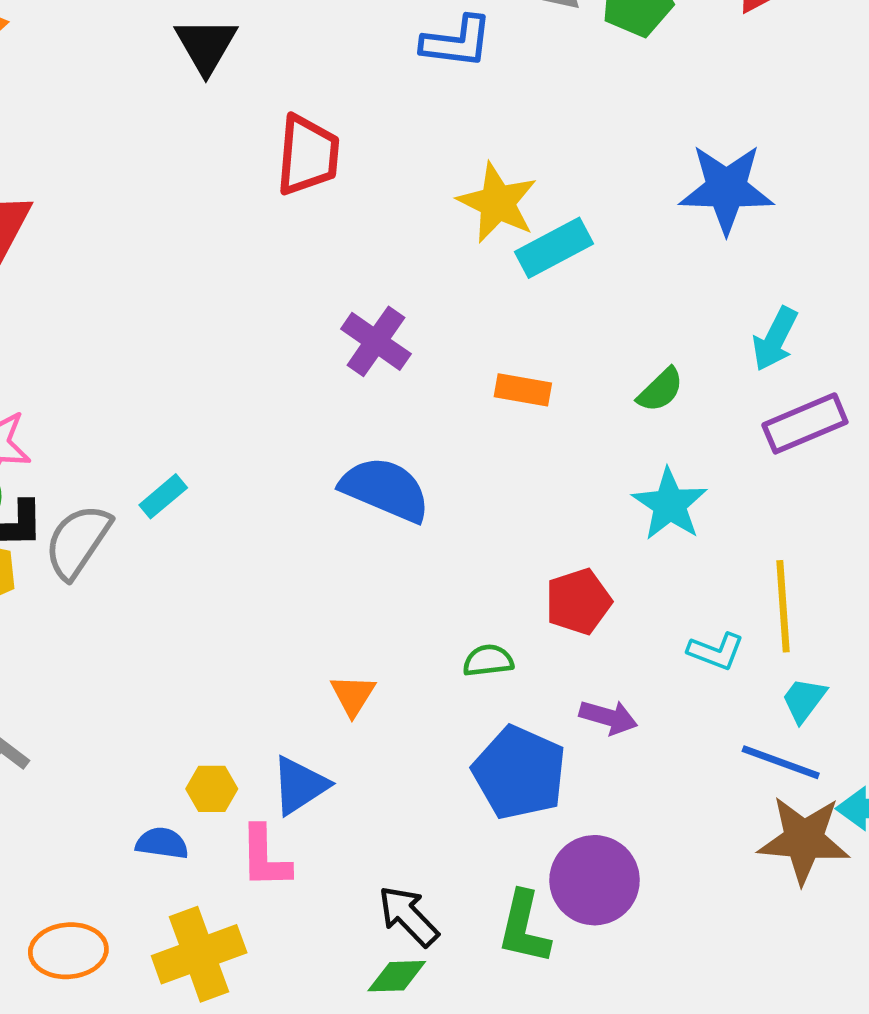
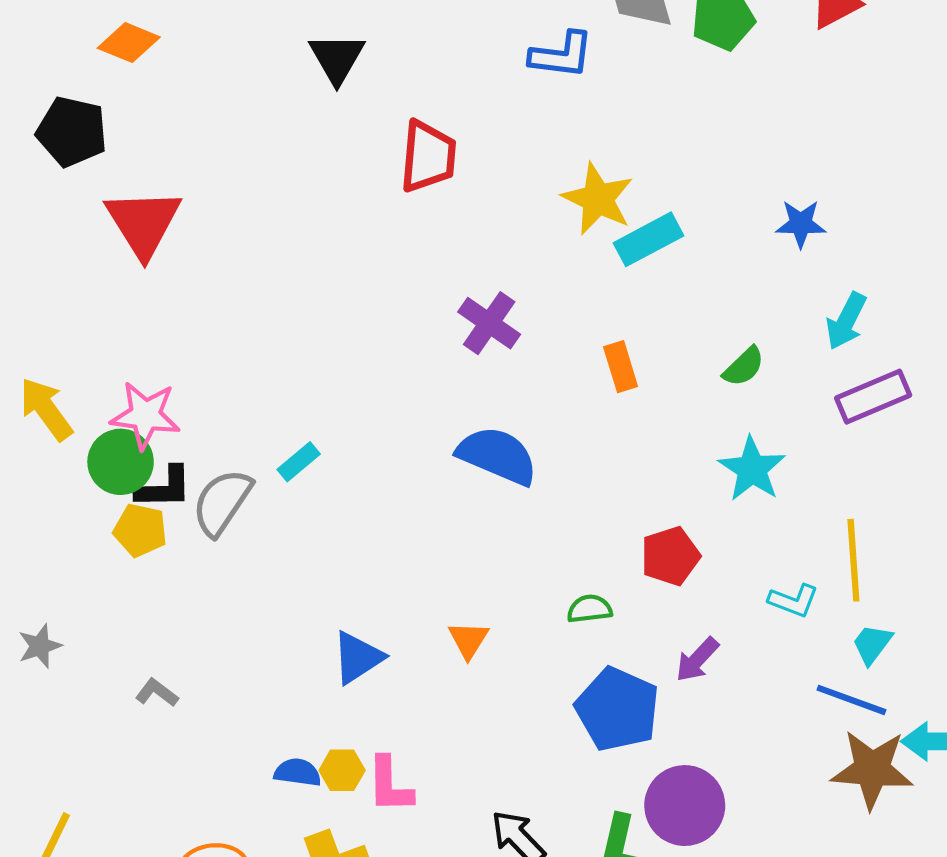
blue star: (726, 189) -> (801, 224), moved, size x0.6
orange rectangle: (523, 390) -> (621, 367), turned 63
purple arrow: (608, 717) -> (697, 660), turned 117
blue triangle: (300, 785) -> (358, 657), moved
yellow hexagon: (212, 789) -> (342, 770), moved

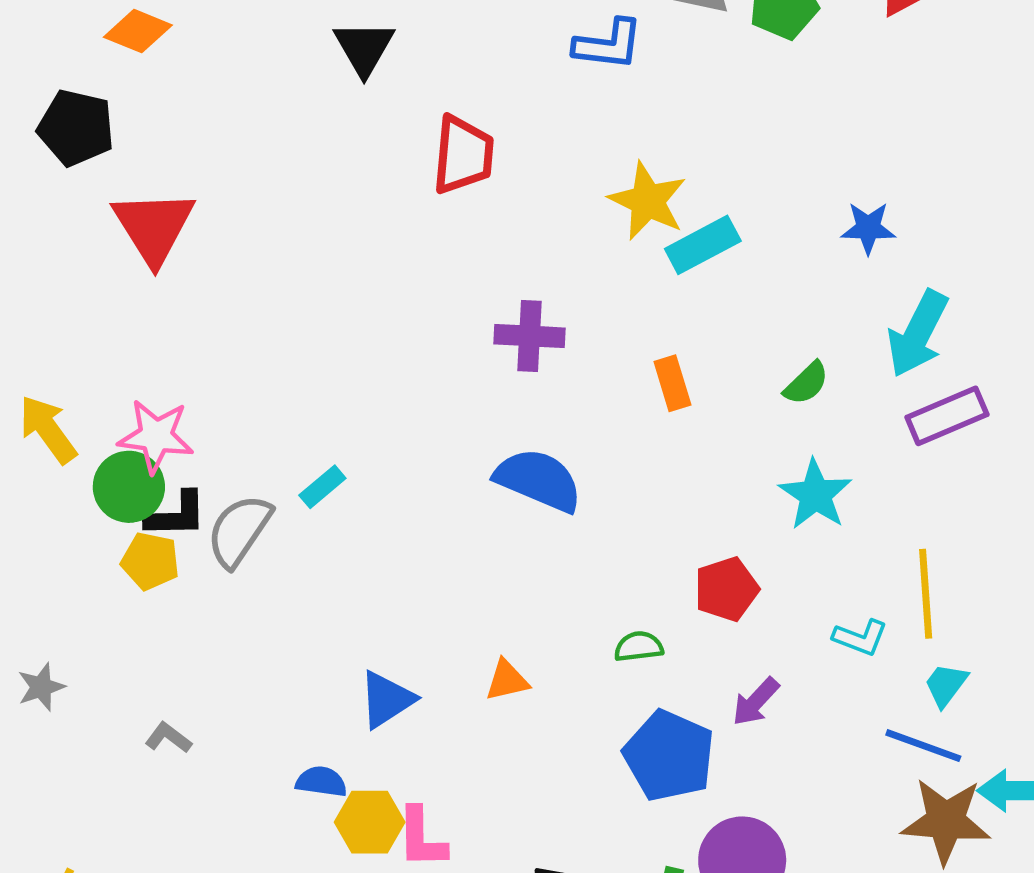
cyan arrow: (846, 321) -> (918, 334), size x1.4
purple cross: (489, 323) -> (529, 336), turned -32
orange triangle: (468, 640) -> (507, 680), turned 45
yellow hexagon: (342, 770) -> (370, 822), size x1.4
blue semicircle: (298, 772) -> (321, 782), moved

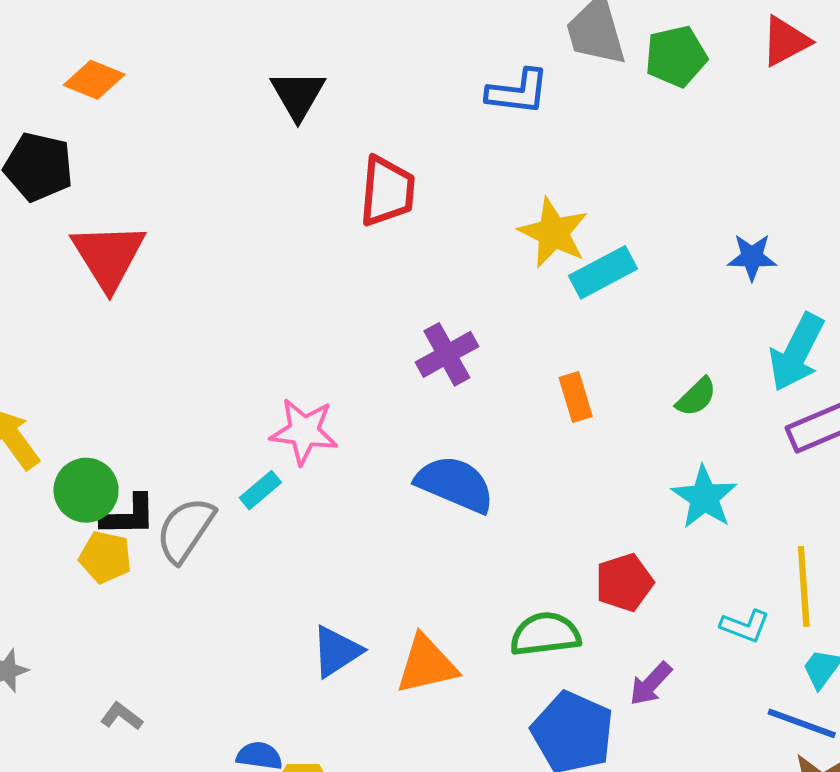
purple cross: (529, 336) -> (447, 354), turned -32
pink star: (156, 436) -> (304, 431), moved
green semicircle: (639, 647) -> (545, 634), size x1.6
orange triangle: (507, 680) -> (427, 665), size x1.6
blue triangle: (387, 699) -> (336, 651), moved

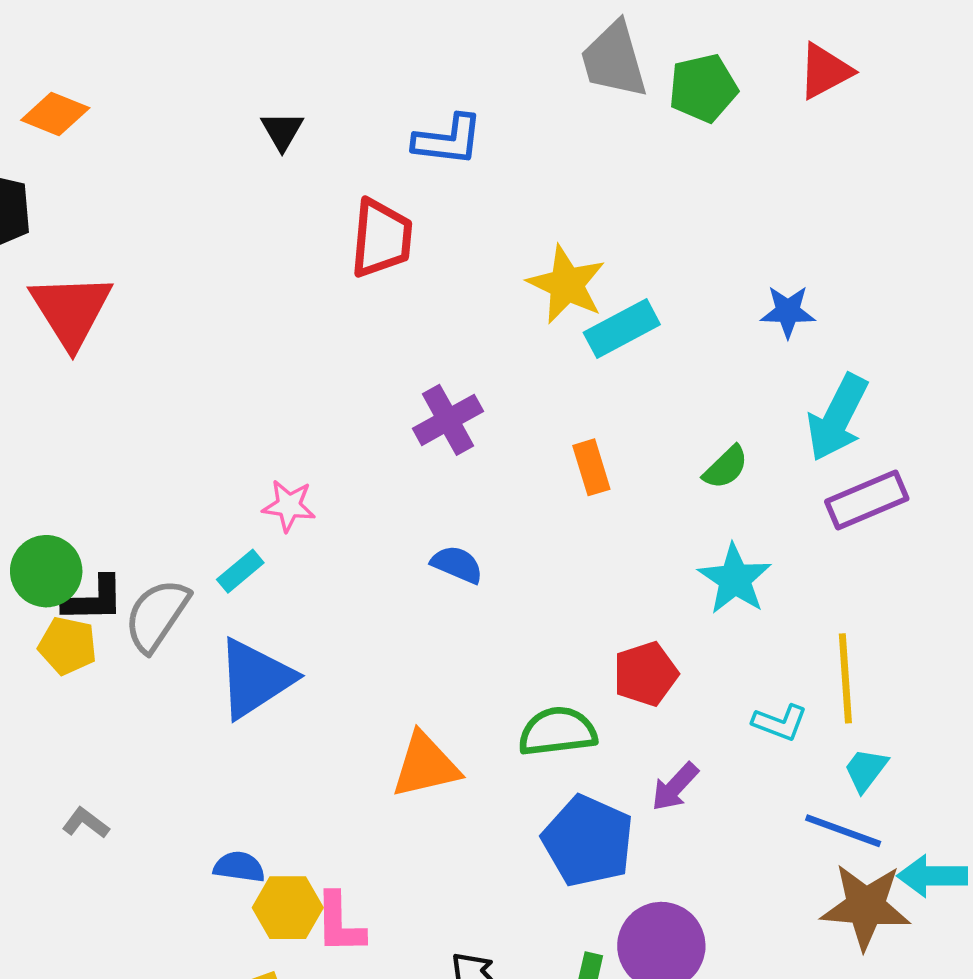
blue L-shape: (518, 92) -> (448, 140), moved
black triangle: (298, 95) -> (282, 131), size x0.7
pink star: (304, 431) -> (289, 506), size x0.7
blue semicircle: (455, 484) -> (457, 564), size x0.6
blue triangle: (336, 651) -> (255, 678), moved, size x1.4

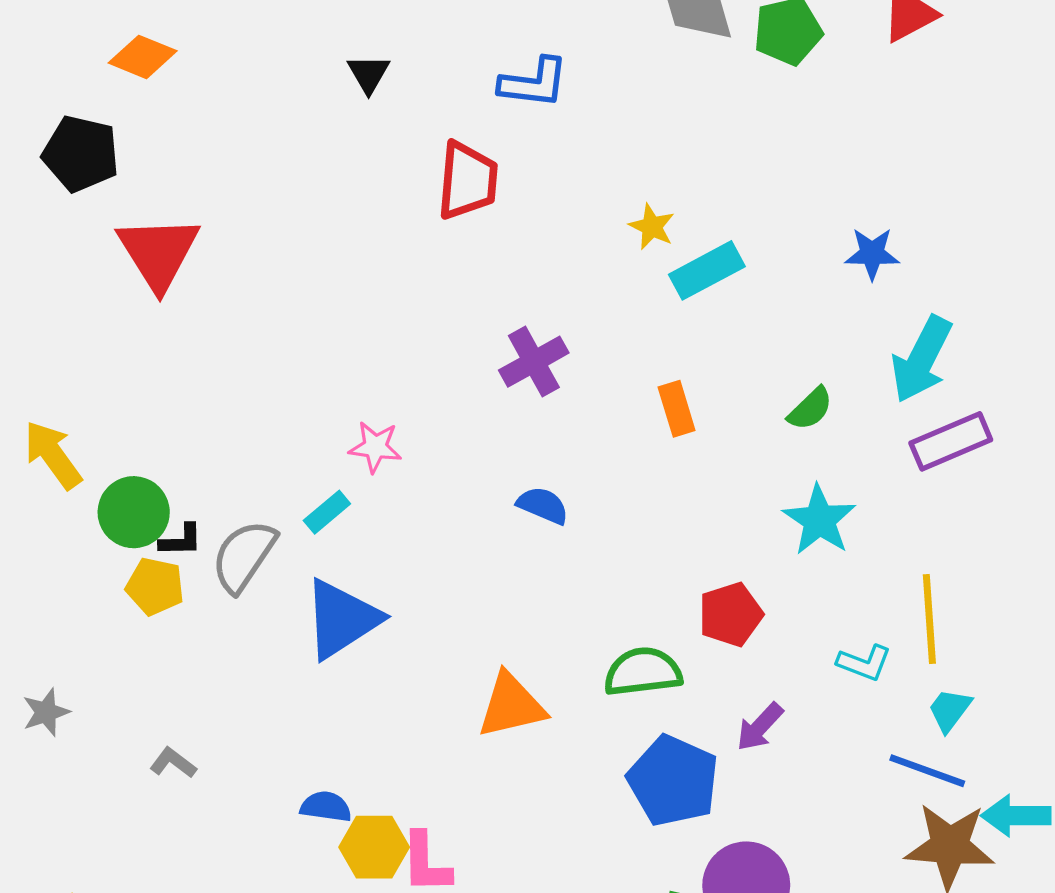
yellow star: (567, 284) -> (652, 227), size x0.6
black L-shape: (94, 599) -> (181, 540), size x0.7

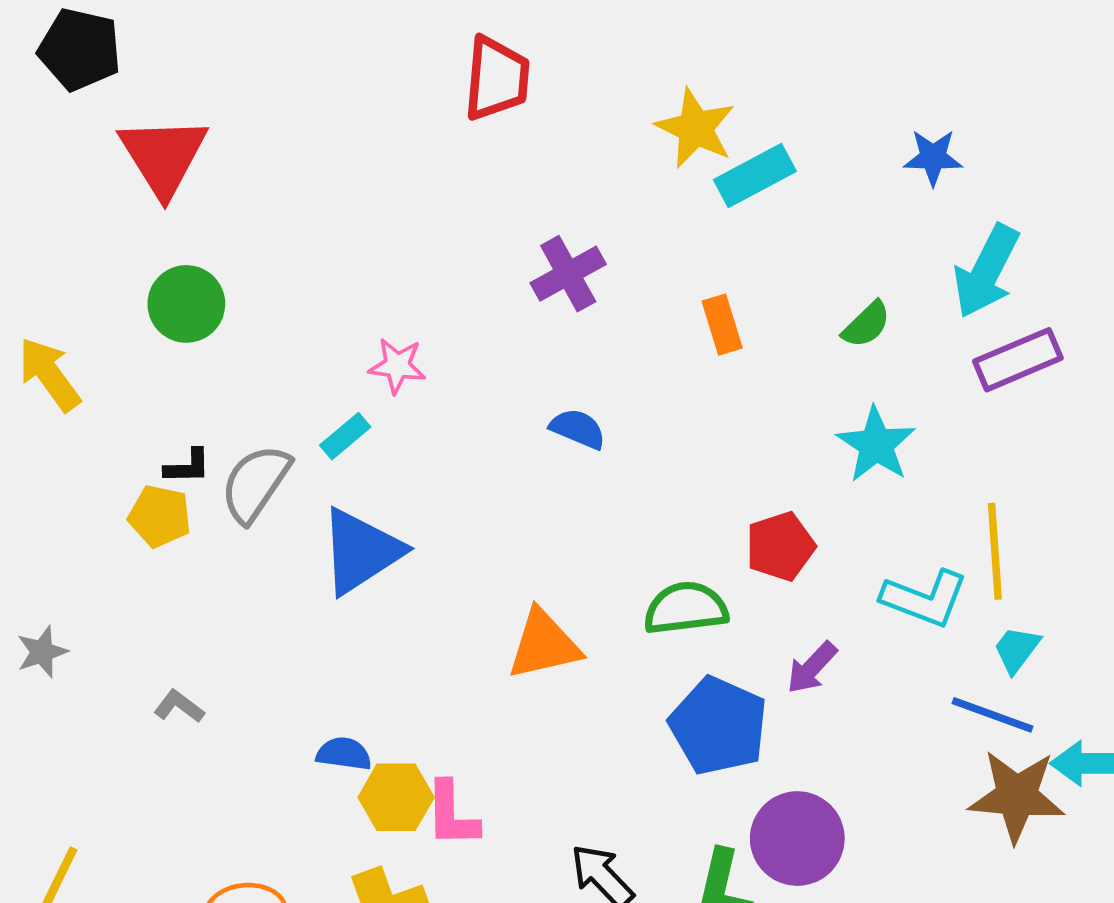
yellow star: (652, 227) -> (695, 128), size x1.6
green circle: (134, 512) -> (186, 304), moved
cyan L-shape: (864, 663) -> (925, 599), size x1.5

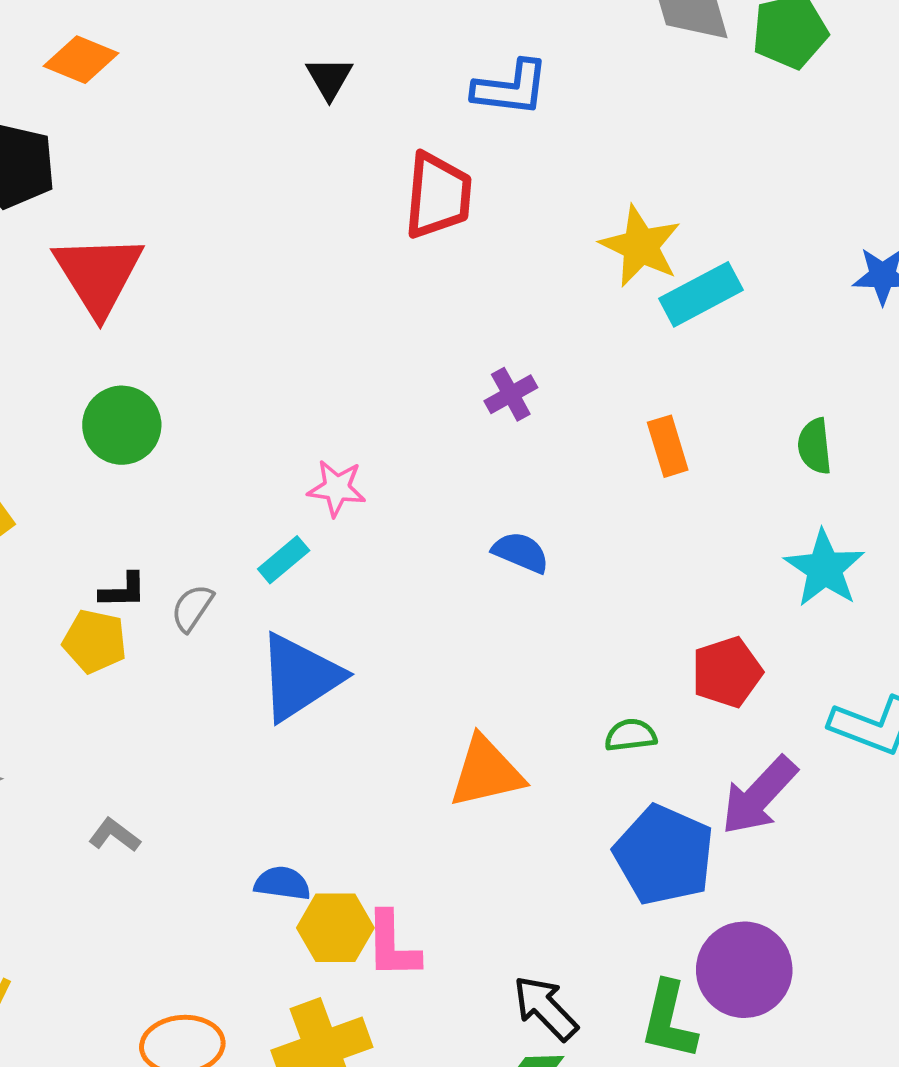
purple cross: (568, 274) -> (511, 394), size x0.7
green semicircle: (866, 325) -> (815, 446), turned 128
gray semicircle: (255, 483) -> (192, 608), size x0.6
green semicircle: (686, 608) -> (631, 735), size x0.6
purple arrow: (812, 668) -> (759, 796), size x1.5

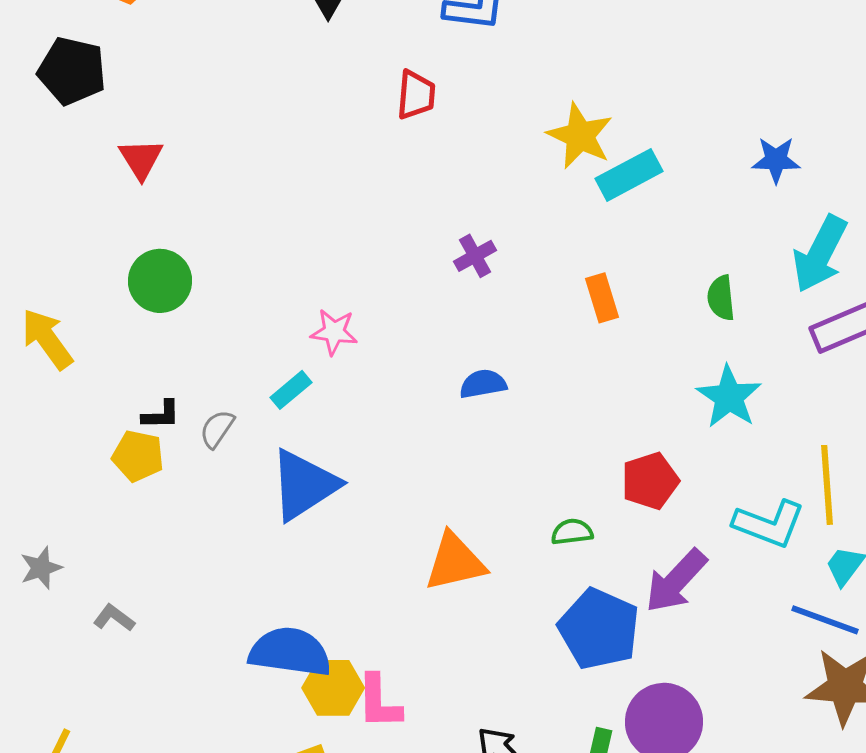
red trapezoid: (438, 195) -> (416, 95), size x0.7
red triangle: (98, 275) -> (141, 159), size x0.6
blue semicircle: (521, 552) -> (483, 384), turned -33
gray L-shape: (114, 835) -> (114, 618), moved
blue semicircle: (282, 883) -> (290, 652), size x1.8

